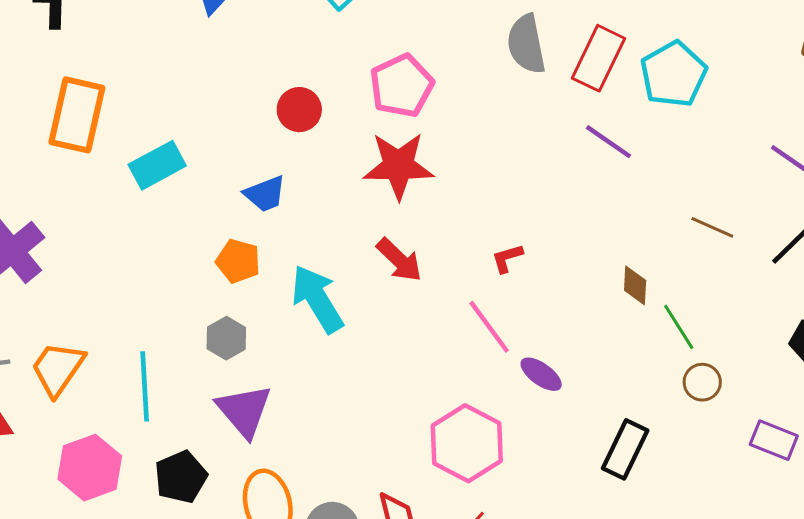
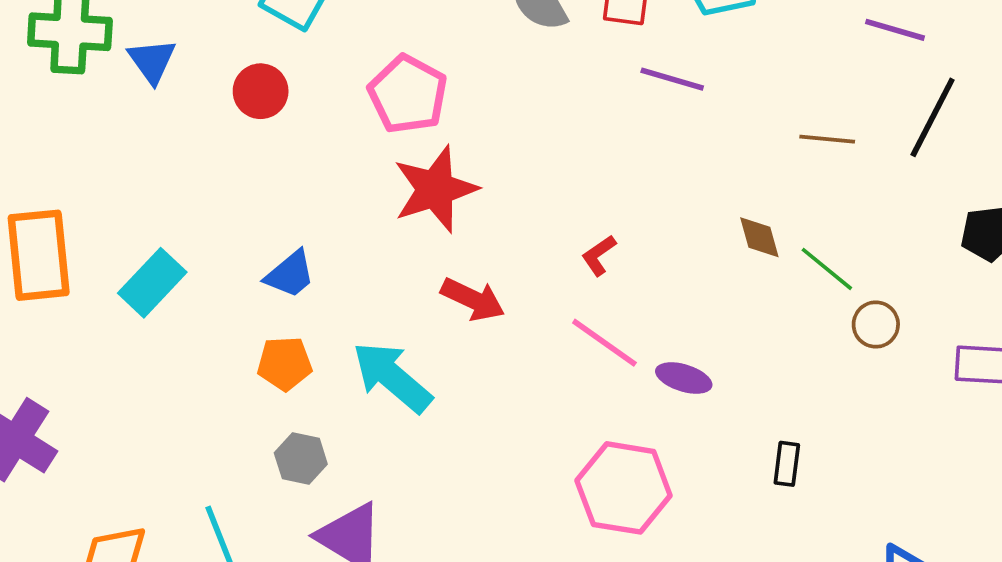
red circle: (299, 110) -> (261, 91), moved
black rectangle: (625, 449) -> (787, 464), moved, size x0.6

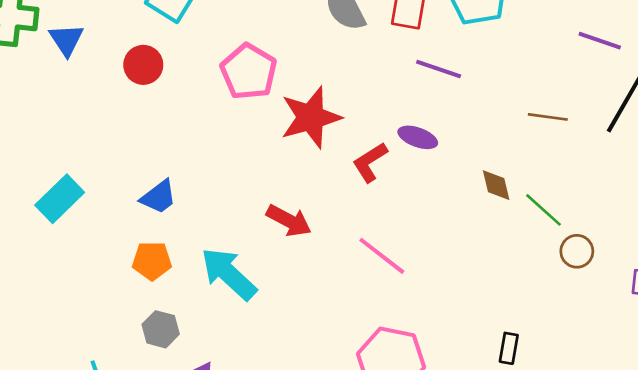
red star: (435, 189) -> (311, 117), moved
red L-shape: (599, 255) -> (370, 162), moved, size x1.4
purple ellipse: (684, 378) -> (418, 137), moved

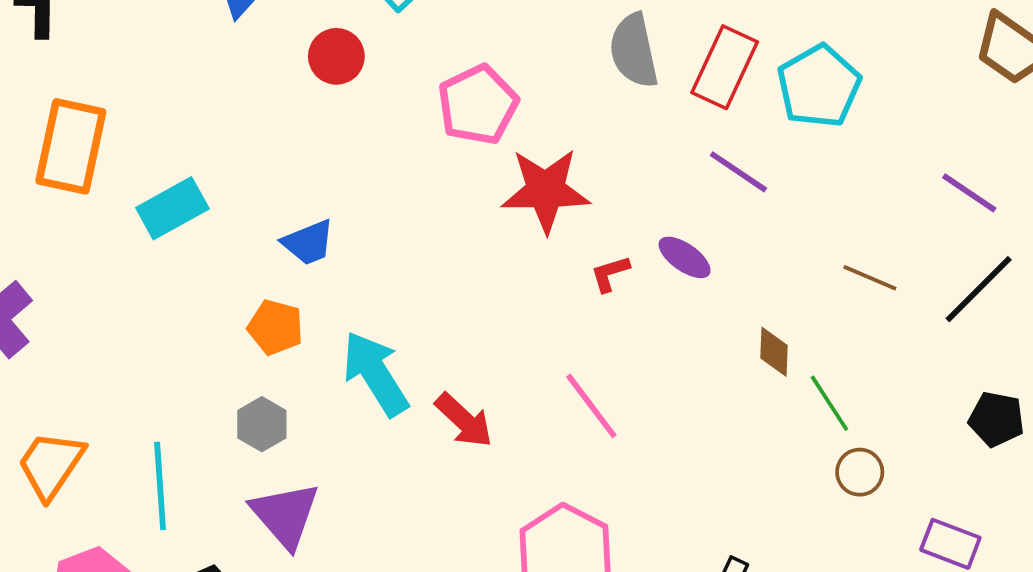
red L-shape: (370, 162) -> (610, 274), size x0.7
red arrow: (289, 221) -> (464, 420), moved

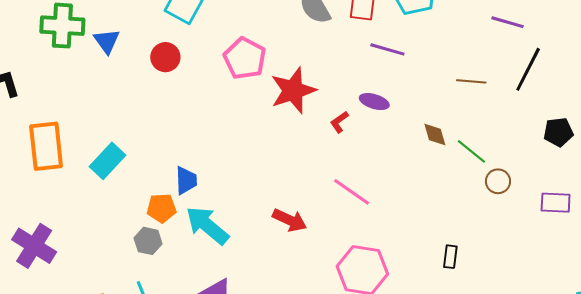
blue trapezoid: (308, 243) -> (186, 180), moved, turned -52
orange pentagon: (275, 327) -> (162, 208), moved
cyan arrow: (375, 374) -> (207, 225), moved
gray hexagon: (262, 424) -> (148, 241), moved

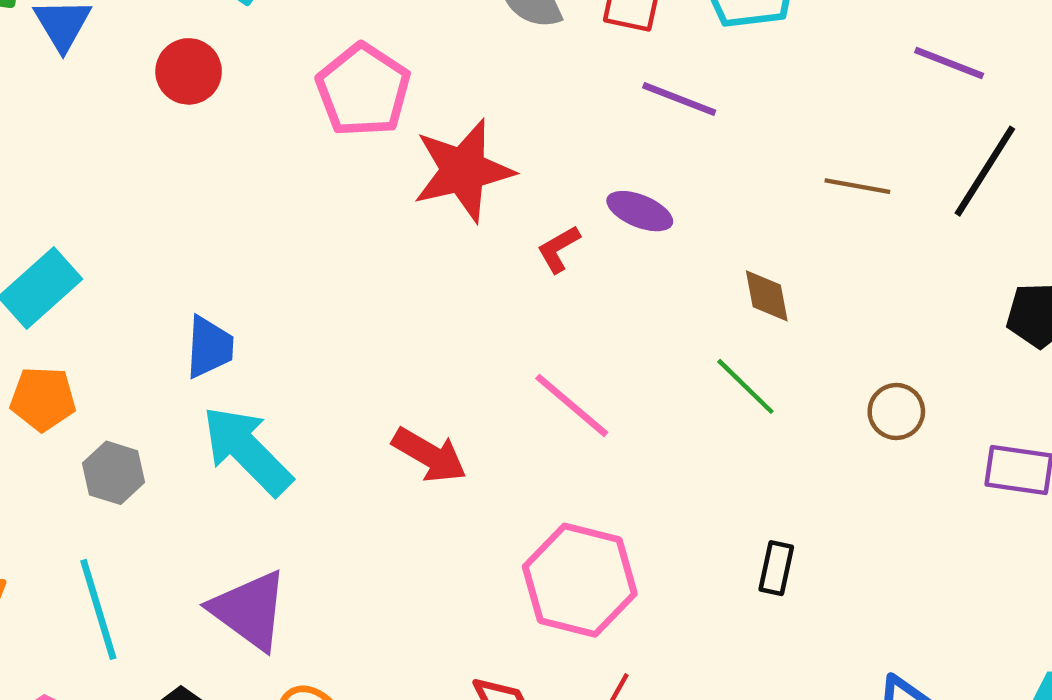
green line: (471, 151) -> (745, 386), moved
orange pentagon: (162, 208) -> (43, 399), moved

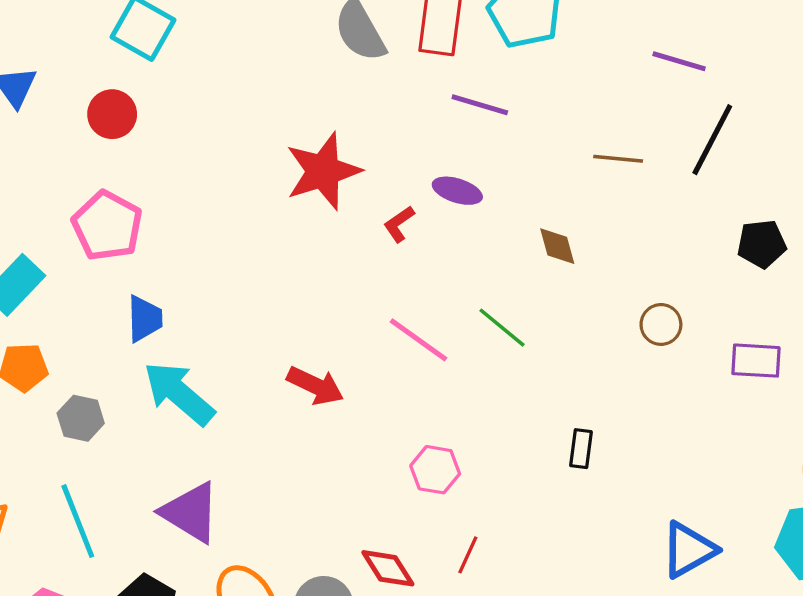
pink pentagon: (363, 90) -> (107, 226), moved
green line: (745, 386) -> (502, 328), moved
pink hexagon: (580, 580) -> (435, 470), size x0.6

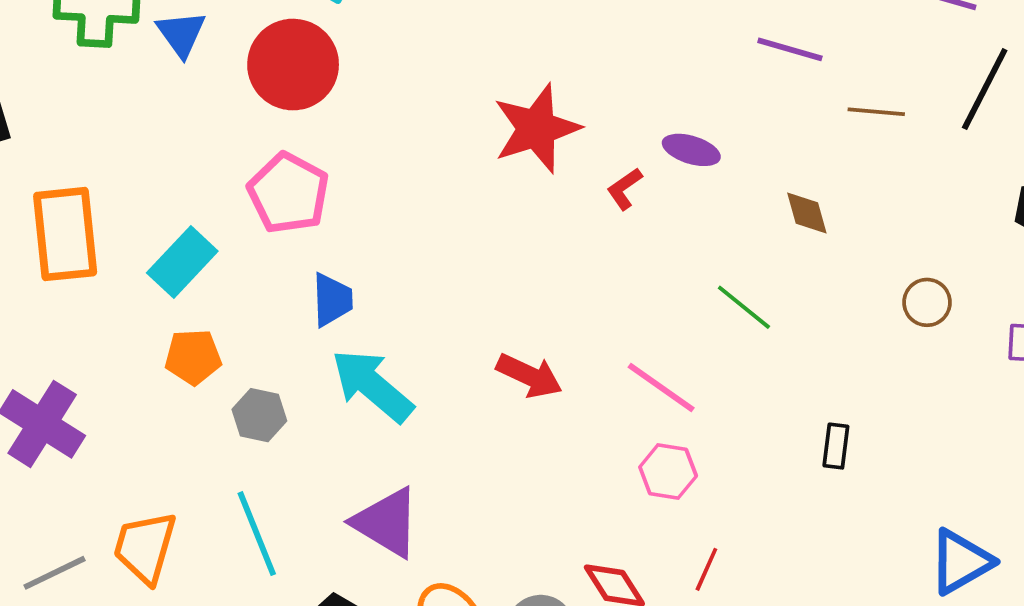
purple line: (480, 105) -> (790, 49), moved
red circle: (112, 114) -> (293, 65), size x1.6
pink line: (418, 340) -> (661, 388), moved

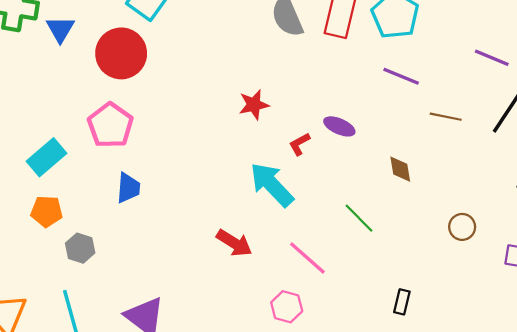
red star: (537, 129) -> (254, 105), size x0.6
cyan arrow: (372, 386) -> (272, 185), moved
pink hexagon: (668, 471) -> (287, 307), moved

